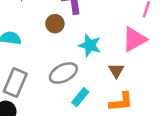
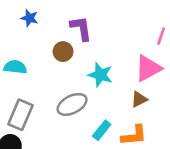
brown triangle: (116, 71) -> (139, 99), moved, turned 35
cyan rectangle: (80, 97) -> (102, 130), moved

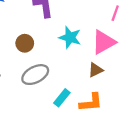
brown circle: (63, 52) -> (25, 43), moved
cyan star: (100, 75) -> (70, 37), moved

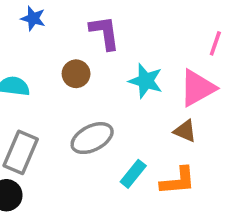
brown circle: (25, 43) -> (76, 74), moved
brown triangle: (95, 70) -> (185, 131), turned 49

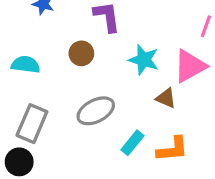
brown triangle: (185, 131) -> (166, 98), moved

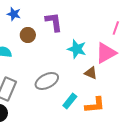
brown circle: (81, 53) -> (28, 35), moved

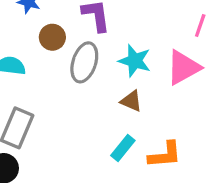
brown triangle: (91, 73) -> (131, 101), moved
gray ellipse: (47, 81) -> (84, 62), moved, turned -45

